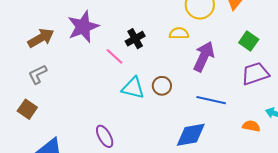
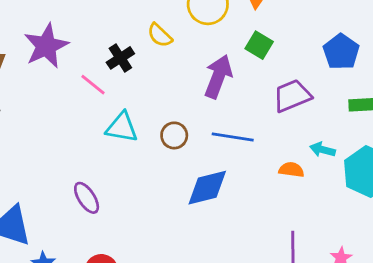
yellow semicircle: (179, 33) -> (160, 35), moved, turned -132
green square: (249, 41) -> (259, 45), moved
brown circle: (162, 86) -> (174, 135), moved

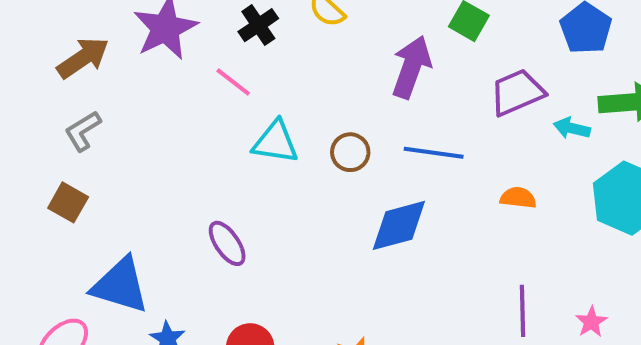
black cross: (120, 58) -> (258, 25), moved
cyan arrow: (323, 150) -> (572, 128), moved

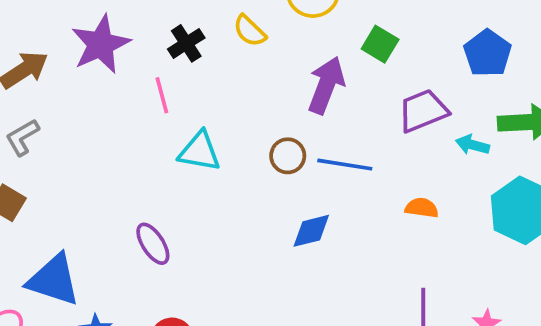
pink line: (233, 82) -> (162, 95), turned 36
brown circle: (350, 152) -> (288, 156), moved
blue diamond: (399, 225) -> (311, 231), size x0.7

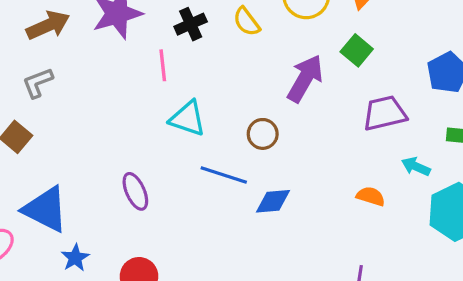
cyan arrow: (472, 145) -> (416, 166), moved
blue line: (345, 165) -> (224, 175), moved

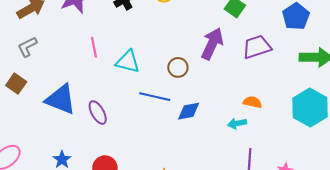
pink line: (163, 65) -> (94, 47), moved
purple arrow: (305, 78) -> (212, 44), moved
cyan arrow: (416, 166) -> (237, 123), moved, turned -30
blue triangle: (45, 209) -> (61, 99), moved

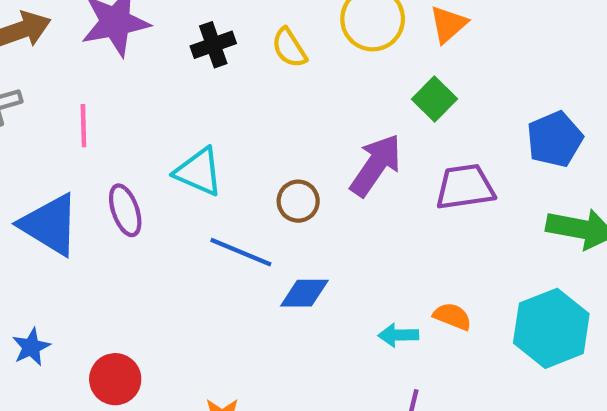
pink line: (94, 47) -> (83, 126), moved
orange semicircle: (252, 102) -> (452, 316), moved
purple ellipse: (98, 113) -> (125, 210), moved

